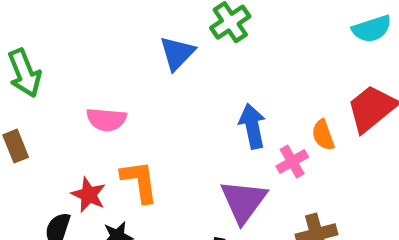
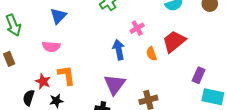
blue triangle: (177, 53) -> (58, 16), moved
pink cross: (292, 162) -> (137, 28), moved

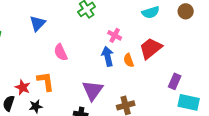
pink cross: (137, 28) -> (115, 35), turned -32
pink semicircle: (51, 47) -> (61, 52), moved, turned 60
blue arrow: (119, 50) -> (108, 56), moved

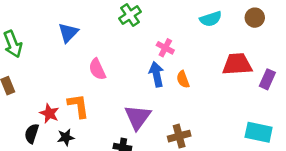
red trapezoid: (151, 48) -> (237, 64), moved, turned 35
purple rectangle: (175, 81) -> (267, 79), moved

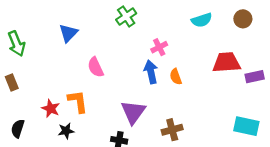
pink cross: (165, 48) -> (159, 47), turned 35
purple rectangle: (267, 79) -> (255, 77), turned 54
black semicircle: (32, 134) -> (18, 129), moved

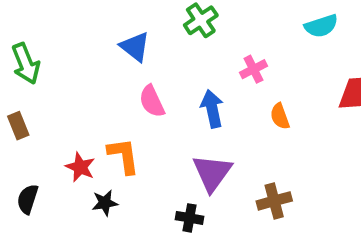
blue triangle: (68, 33) -> (135, 47), moved, turned -36
blue arrow: (151, 72) -> (212, 109), moved

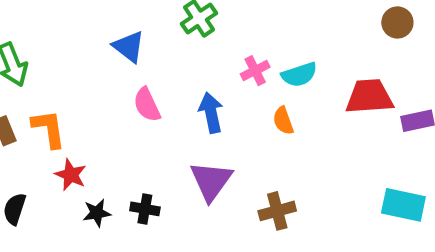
cyan semicircle: (321, 26) -> (299, 75), moved
orange L-shape: (124, 156) -> (49, 129), moved
black cross: (189, 218) -> (145, 209), moved

